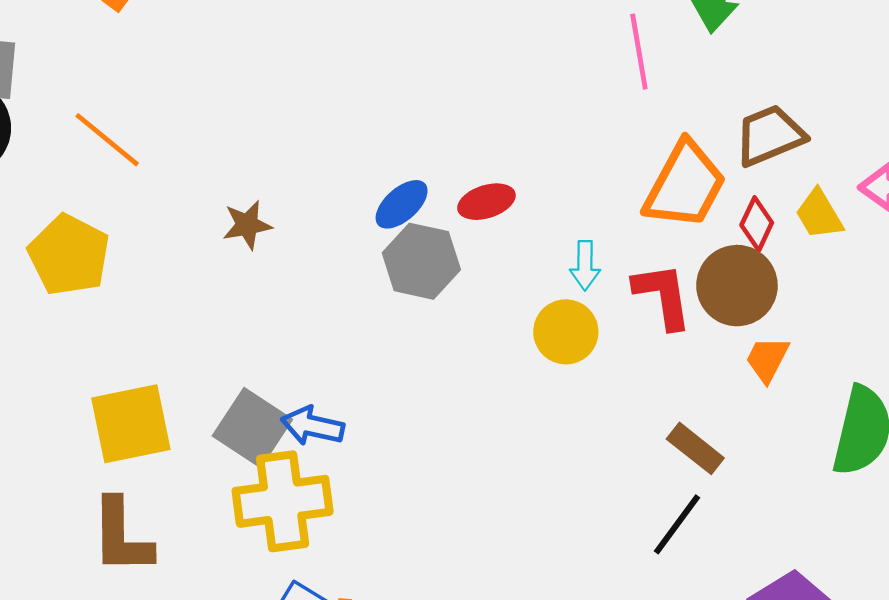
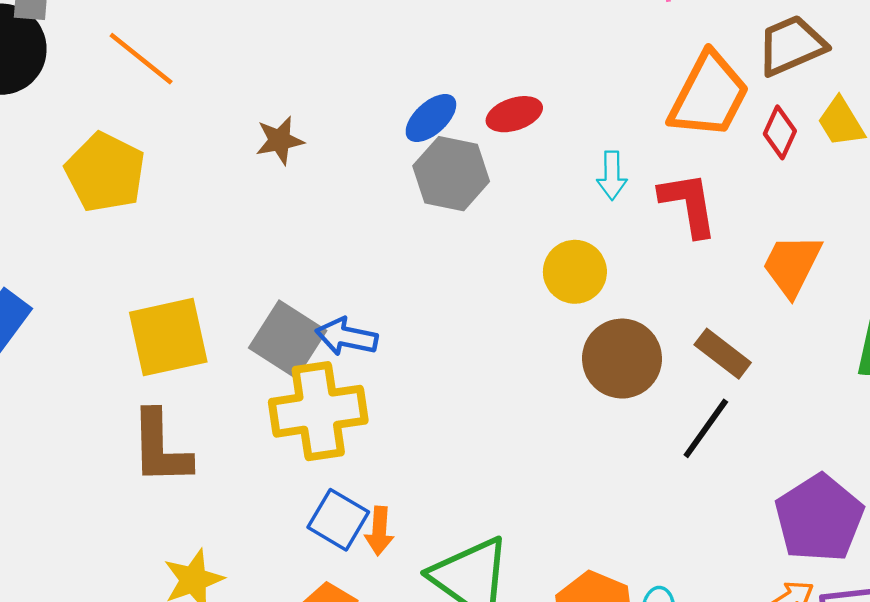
brown circle: (737, 286) -> (622, 359), moved
yellow circle: (566, 332) -> (575, 272), moved
orange trapezoid: (767, 359) -> (792, 265), size x1.4

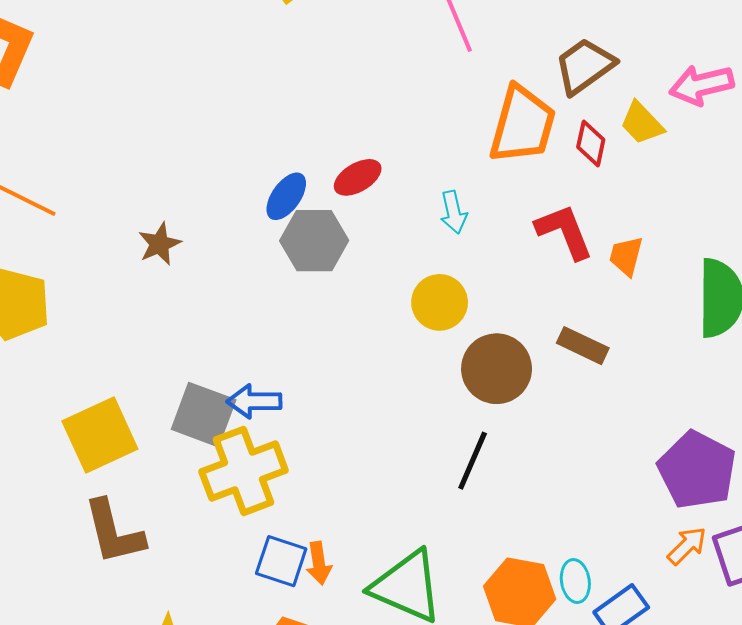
red L-shape: (689, 204) -> (564, 232), moved
orange trapezoid: (792, 265) -> (626, 256), size x0.7
black line: (706, 428) -> (473, 461), moved

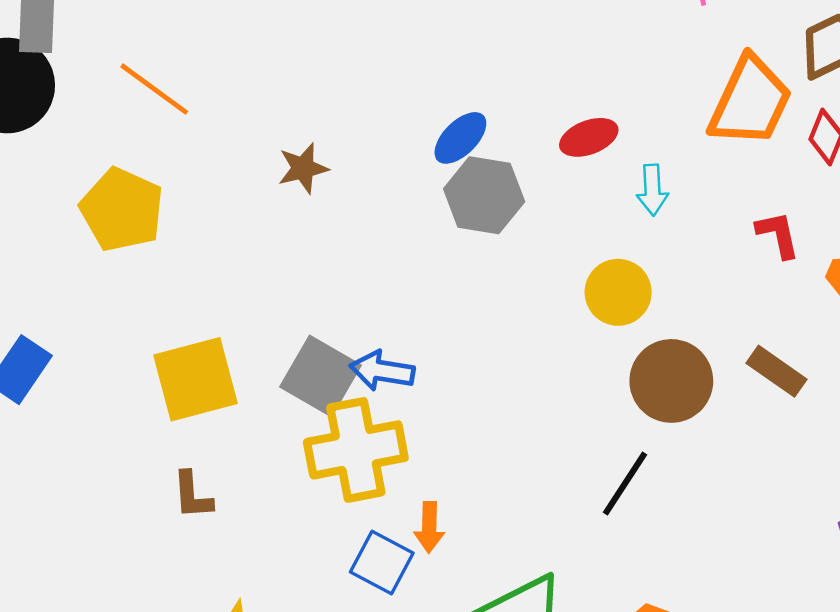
red ellipse: (358, 177) -> (589, 137), moved
red L-shape: (564, 232) -> (778, 235), size x0.7
brown L-shape: (114, 532) -> (192, 495), size x0.6
orange arrow: (319, 563) -> (429, 527), moved

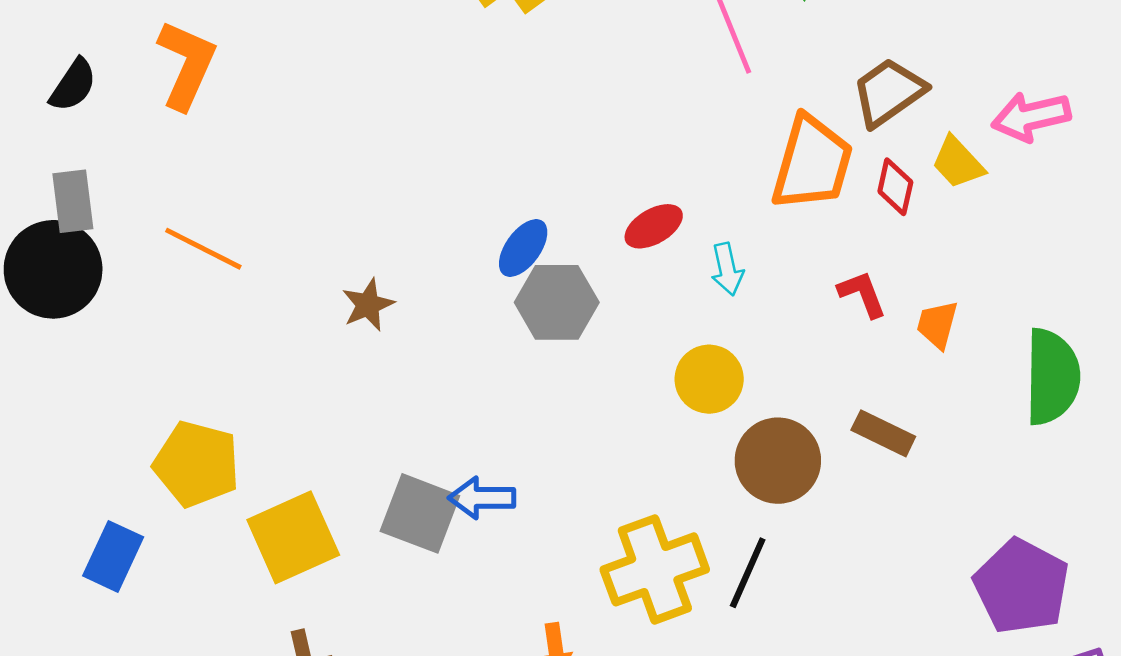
yellow pentagon: (122, 210) -> (197, 464), moved
yellow cross: (356, 450) -> (655, 569), moved

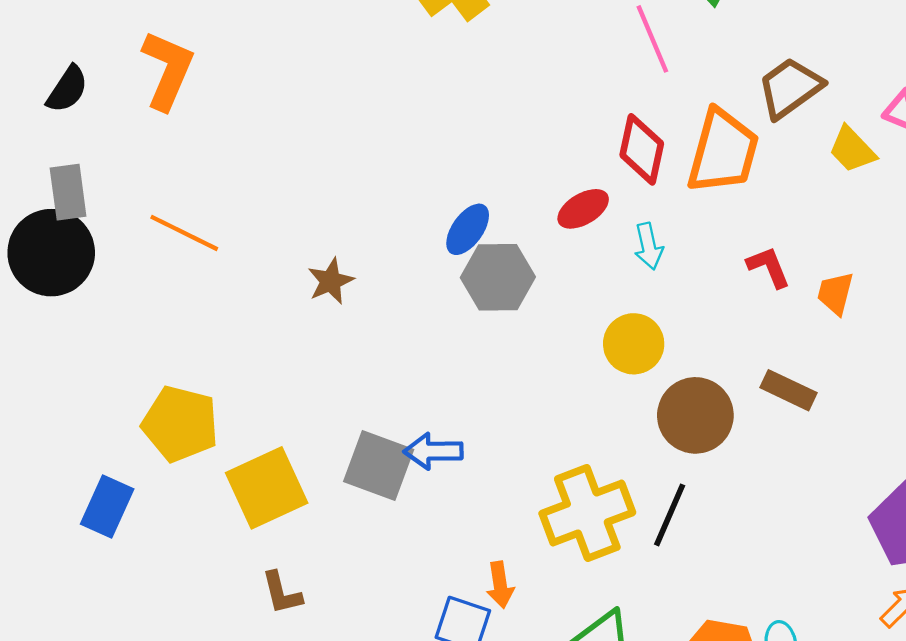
red diamond: (895, 187) -> (642, 149), moved, size x1.4

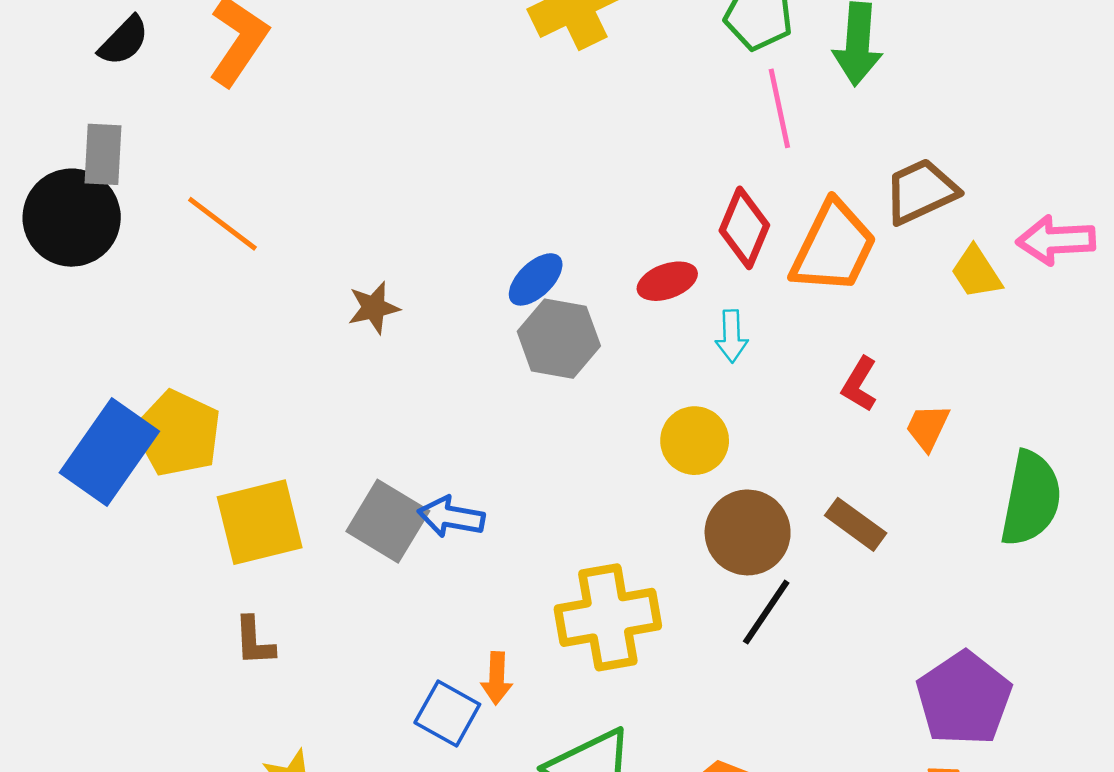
red L-shape: (769, 267) -> (860, 384), turned -138
blue rectangle: (107, 506) -> (109, 452), moved, size x1.5
black line: (670, 515) -> (766, 612), moved

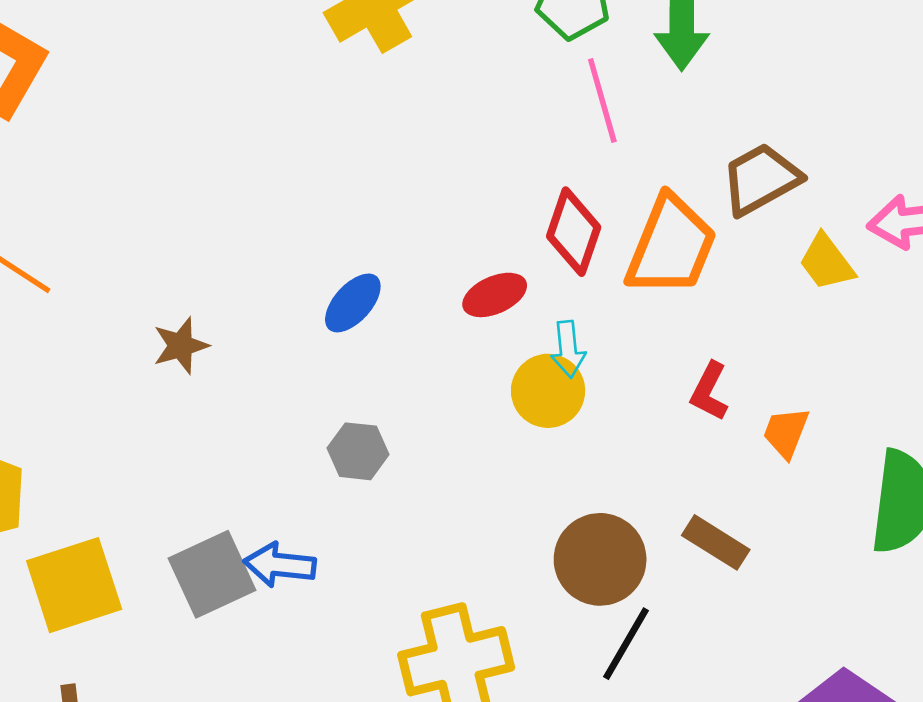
gray hexagon: (559, 339) -> (358, 451), moved, size x0.7
yellow circle: (695, 441) -> (548, 391), moved
gray square: (388, 521) -> (212, 574), turned 38

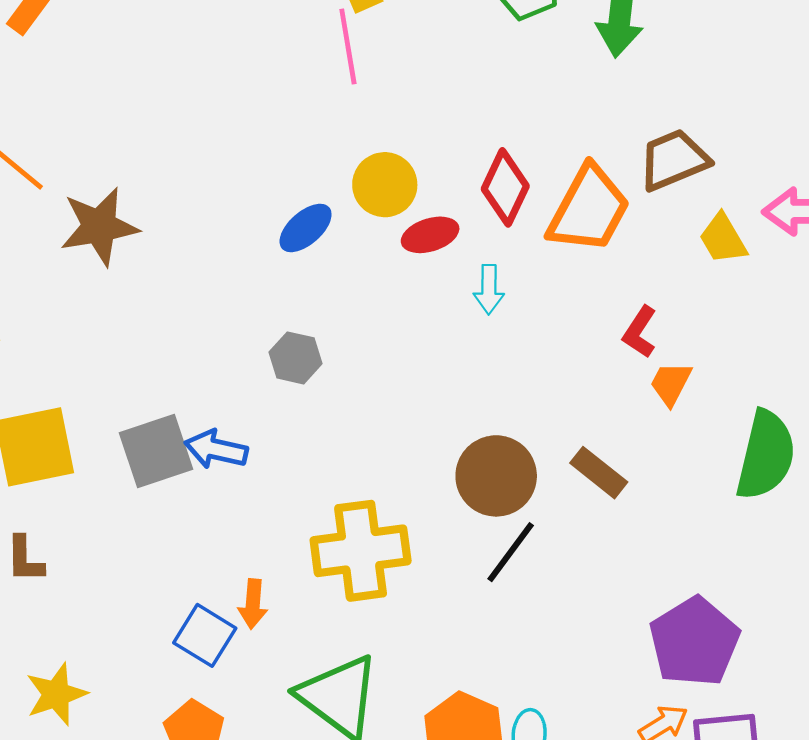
pink line: (602, 100) -> (348, 47), moved
brown star: (181, 346) -> (99, 226), moved, size x1.6
yellow circle: (548, 391) -> (385, 185), moved
red L-shape: (709, 391) -> (640, 332), moved

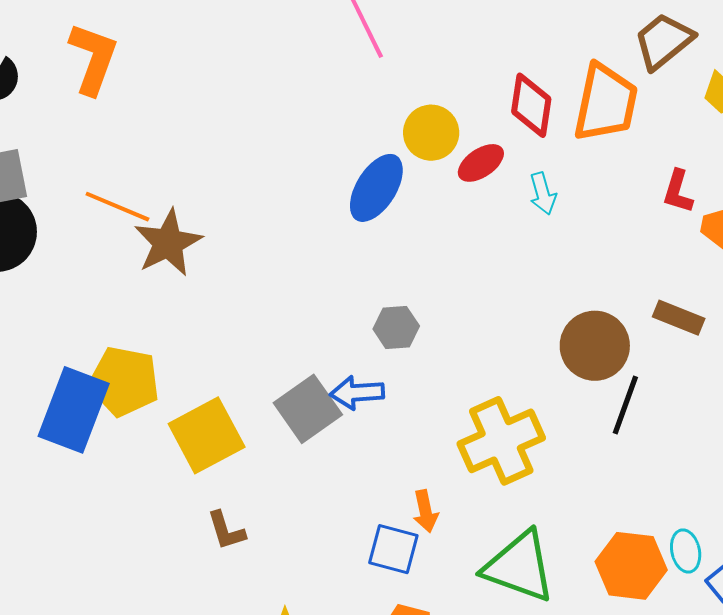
brown star: (99, 226) -> (168, 243), moved
blue ellipse: (306, 228) -> (376, 188), size x1.4
gray hexagon: (295, 358) -> (396, 328), moved

